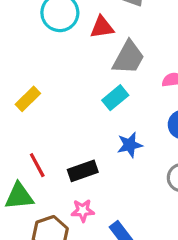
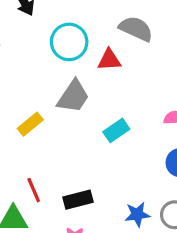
gray trapezoid: (128, 57) -> (73, 97), moved
blue star: (130, 145) -> (137, 214), moved

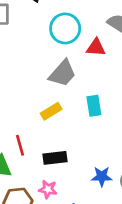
yellow rectangle: (30, 124) -> (51, 111), moved
cyan rectangle: (116, 130) -> (94, 106), turned -72

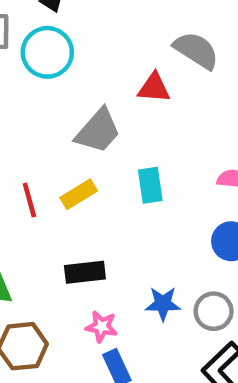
cyan circle: (65, 28) -> (47, 52), moved
red line: (20, 145) -> (29, 200), moved
pink star: (48, 189) -> (102, 327), moved

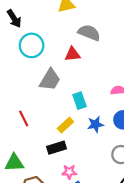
cyan circle: (47, 52) -> (32, 45), moved
yellow rectangle: (79, 194) -> (65, 125), moved
blue star: (163, 304) -> (95, 124), moved

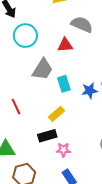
cyan rectangle: (80, 101) -> (64, 84), moved
blue star: (95, 124) -> (90, 91), moved
pink star: (69, 172) -> (63, 150), moved

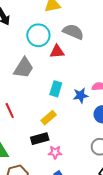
cyan circle: (25, 36) -> (38, 35), moved
gray trapezoid: (42, 69) -> (24, 68), moved
cyan rectangle: (64, 84) -> (56, 89), turned 35

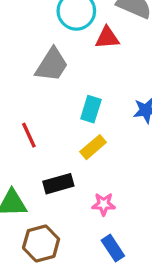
cyan rectangle: (56, 89) -> (91, 109), moved
black rectangle: (40, 139) -> (58, 184), moved

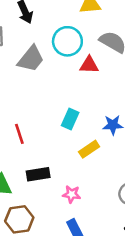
gray trapezoid: (52, 65) -> (31, 59), moved
yellow rectangle: (93, 147) -> (89, 149), moved

